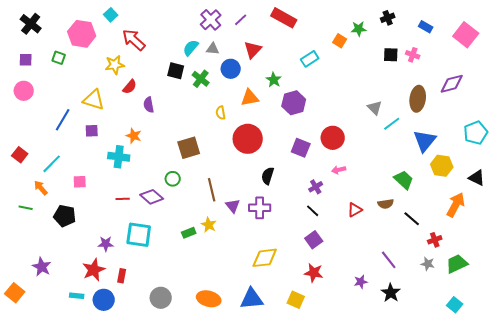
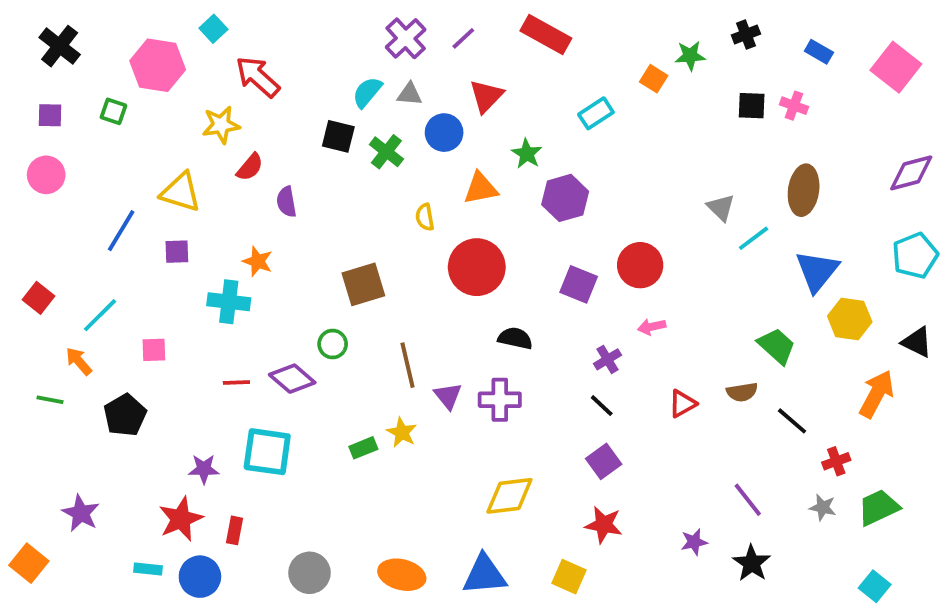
purple diamond: (452, 84) -> (911, 173), moved
black semicircle: (268, 176) -> (515, 338), turned 84
black pentagon: (65, 216) -> (125, 415), turned 30

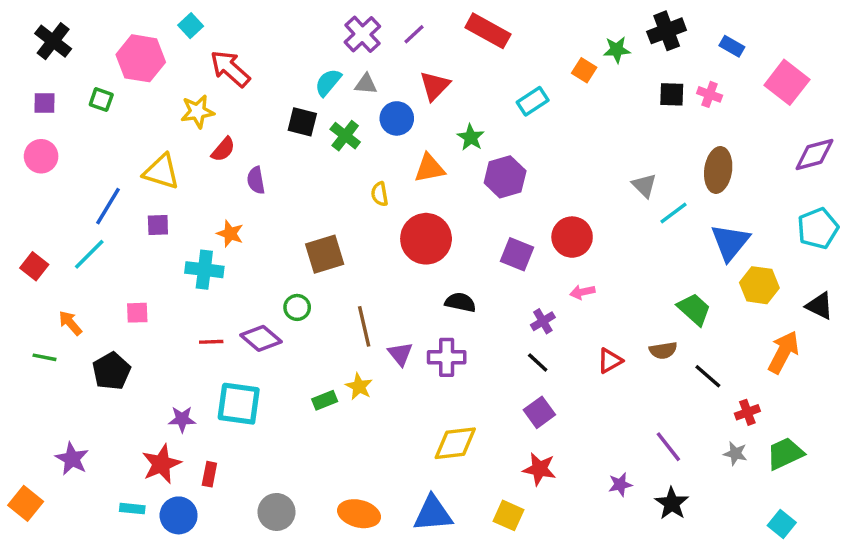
black cross: (746, 34) -> (667, 31), size x1.5
pink square: (896, 67) -> (787, 82), moved
cyan line: (100, 315) -> (89, 254), moved

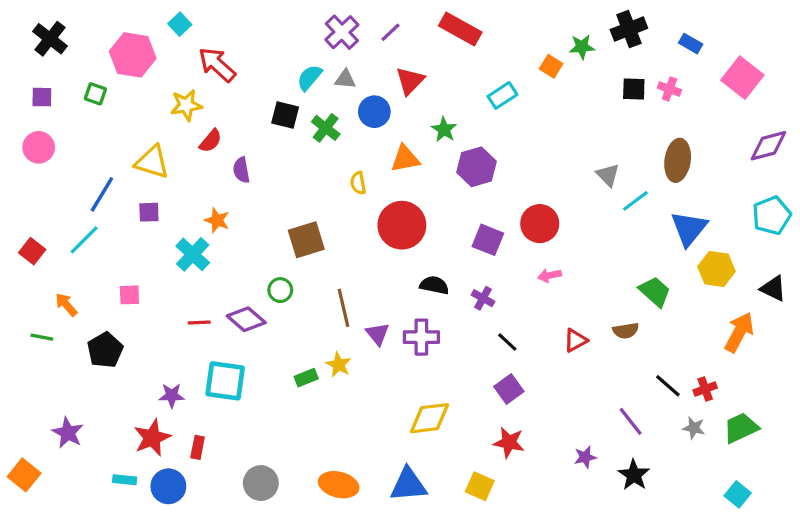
cyan cross: (204, 270) -> (193, 254), turned 36
purple cross: (543, 321) -> (483, 298), moved, turned -30
black line: (708, 376) -> (668, 386), moved

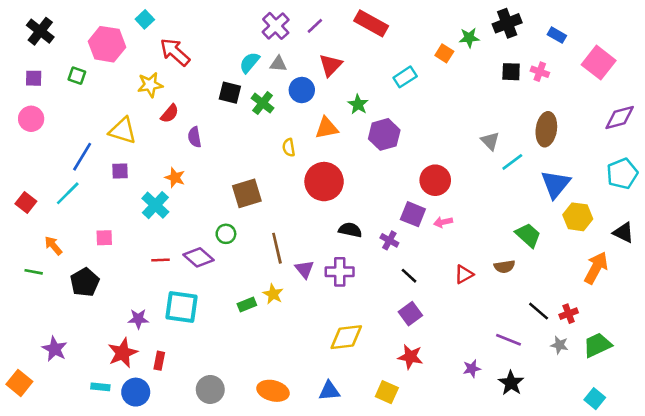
purple square: (488, 240) -> (413, 214), moved
purple line: (631, 421) -> (508, 340), turned -30
blue triangle: (408, 485) -> (329, 391), size x0.7

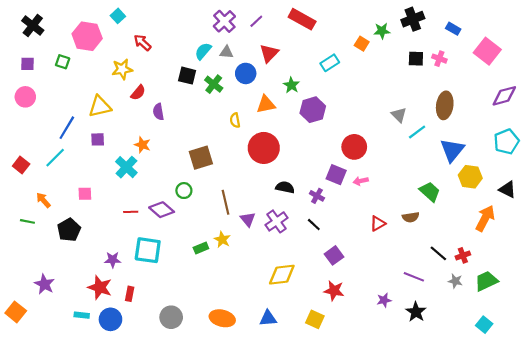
red arrow: (175, 52) -> (142, 43), size x0.7
yellow triangle: (123, 131) -> (100, 106), turned -30
purple cross: (340, 272) -> (277, 221), turned -35
black line: (409, 276) -> (314, 225), moved
red star: (123, 353) -> (100, 287), turned -30

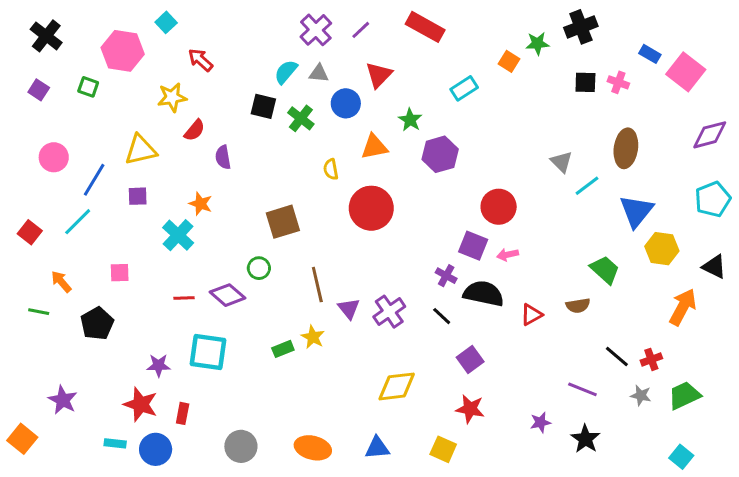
blue rectangle: (453, 29) -> (650, 54), moved
purple square: (27, 64) -> (39, 90), turned 32
pink circle: (25, 97) -> (54, 157), moved
black semicircle: (285, 187) -> (484, 294), moved, size x1.5

